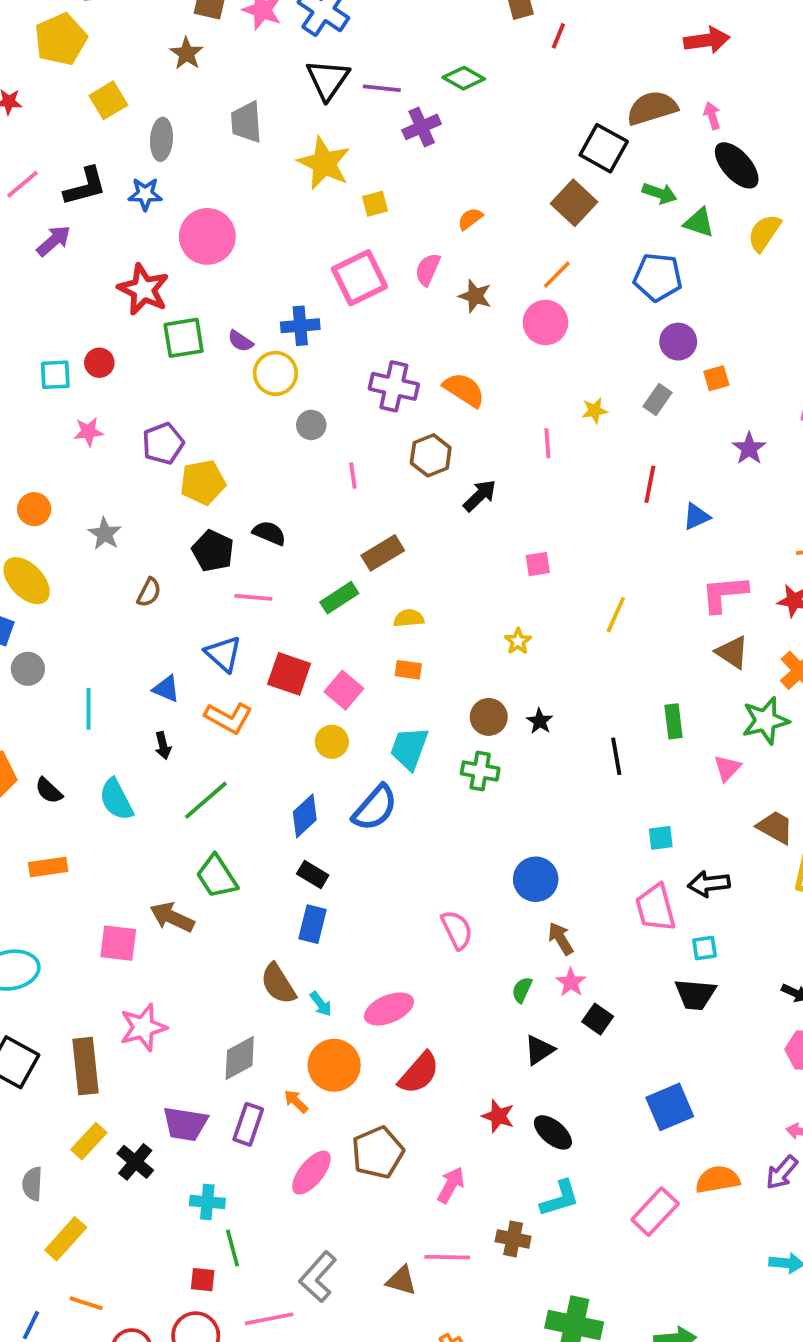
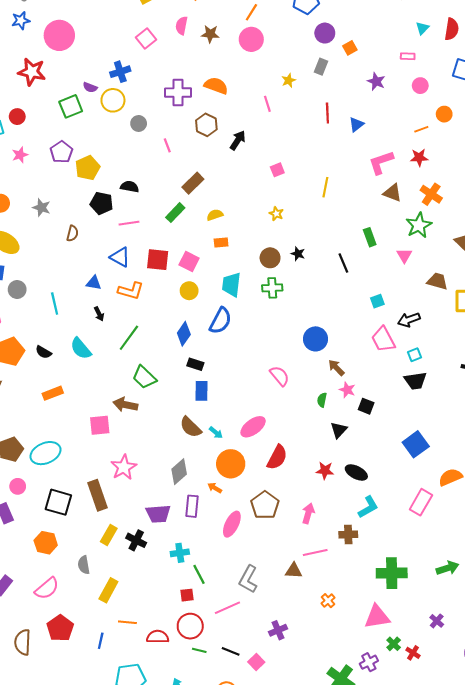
pink square: (359, 278) -> (146, 39), size x0.7
green square: (184, 338) -> (71, 106), moved

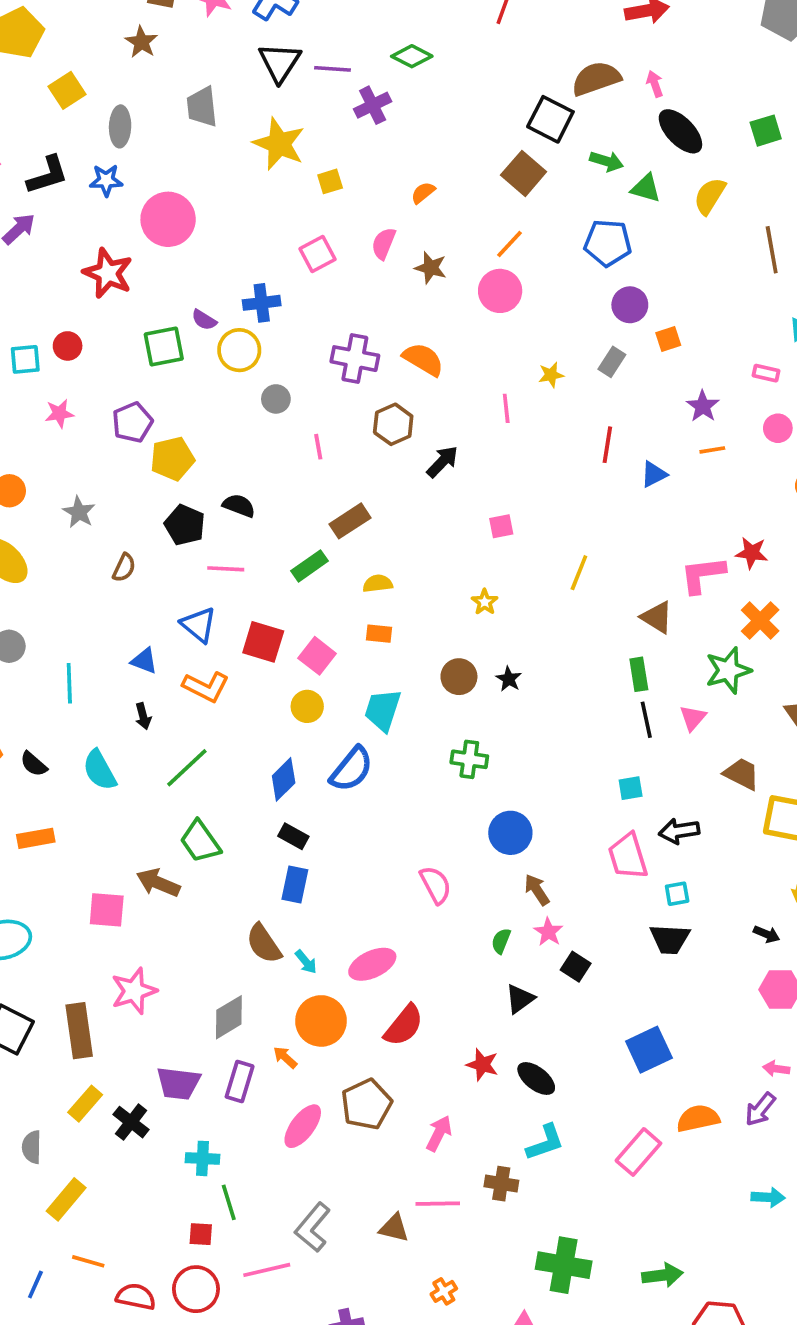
orange line: (421, 129) -> (712, 450), moved
pink L-shape: (381, 162) -> (703, 575), moved
brown triangle: (393, 193) -> (657, 617), moved
black line: (343, 263) -> (646, 720), moved
green cross: (272, 288) -> (469, 759), moved

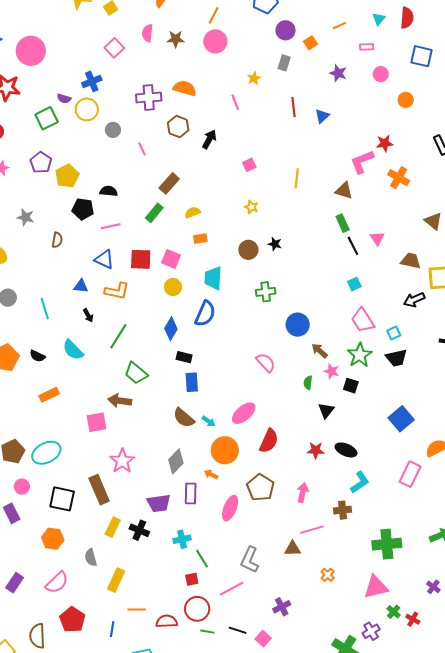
orange line: (712, 450) -> (339, 26), moved
green star: (728, 670) -> (360, 355), moved
black arrow: (679, 831) -> (414, 300), moved

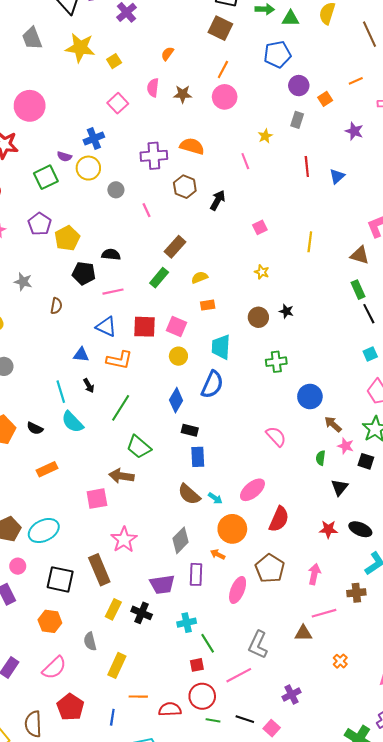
cyan line: (45, 308) -> (61, 392), moved

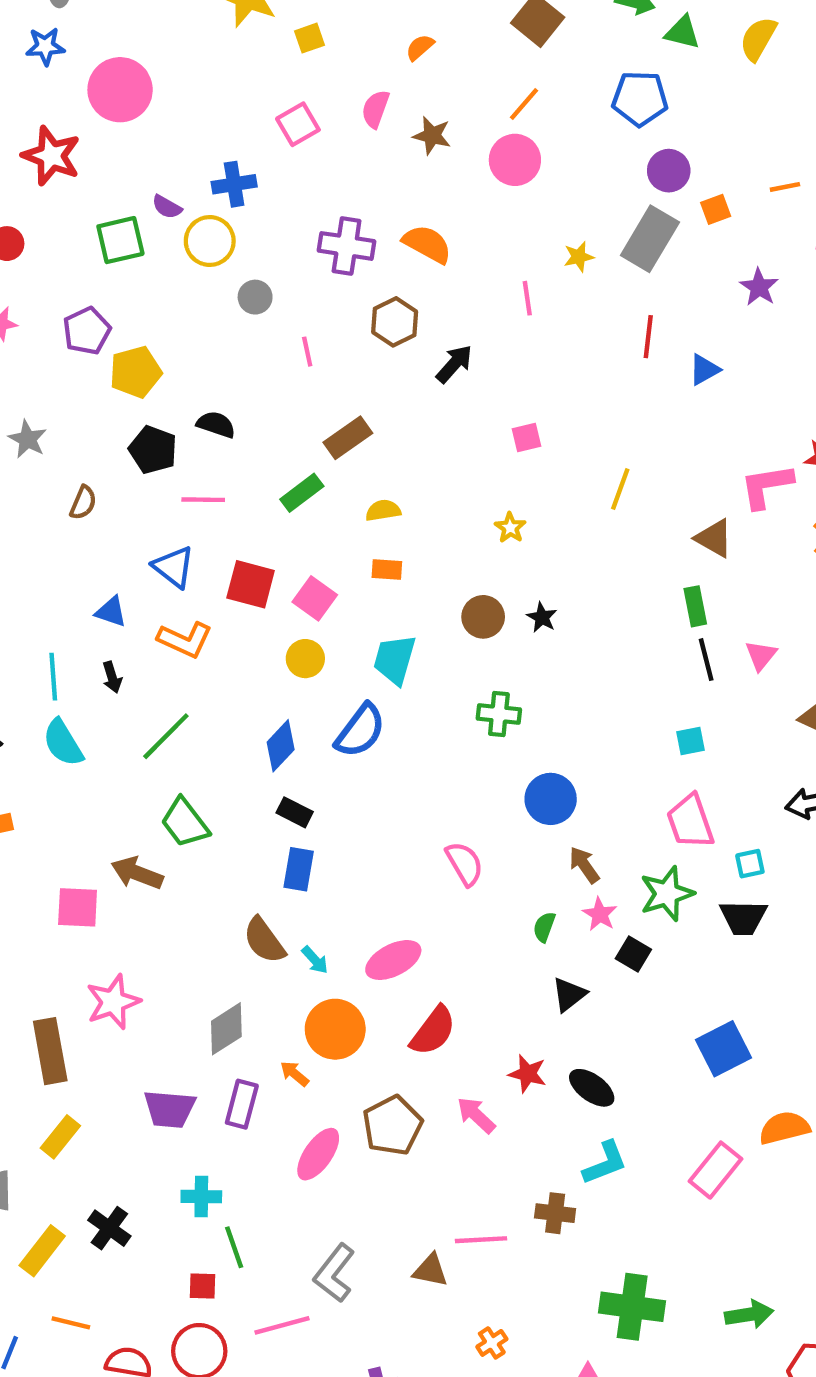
gray rectangle: (297, 120) -> (650, 239), size x1.8
pink arrow: (314, 574) -> (476, 1115), moved, turned -72
black cross: (142, 613) -> (109, 1228), moved

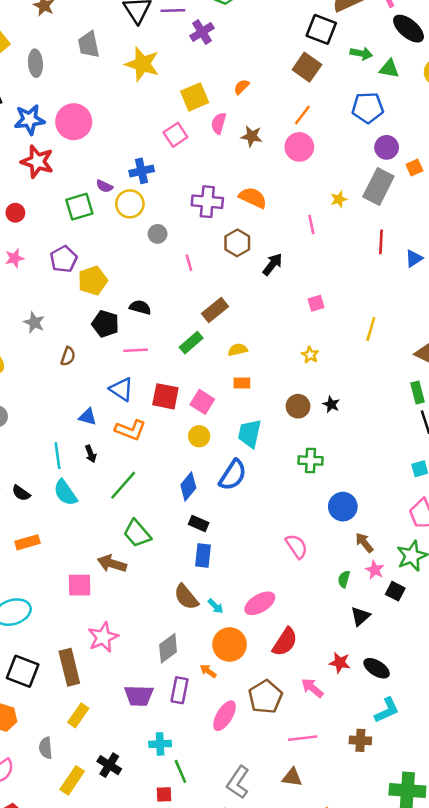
yellow square: (310, 38) -> (195, 97), moved, size x1.6
blue star: (45, 46) -> (29, 120), moved, size x1.4
pink line: (481, 1240) -> (303, 738), moved

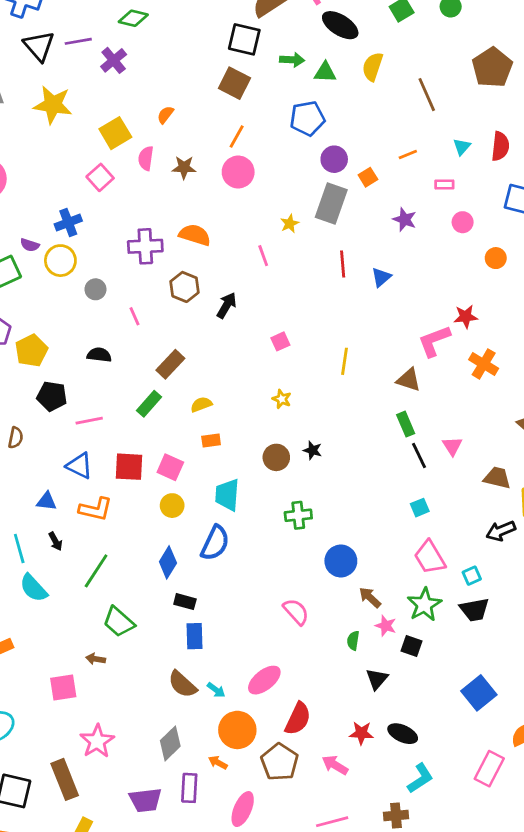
black semicircle: (140, 307) -> (99, 355), moved
brown arrow: (112, 564) -> (96, 659), size x0.6
brown pentagon: (265, 697) -> (280, 762), moved

